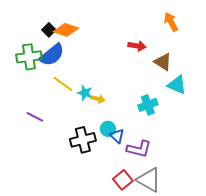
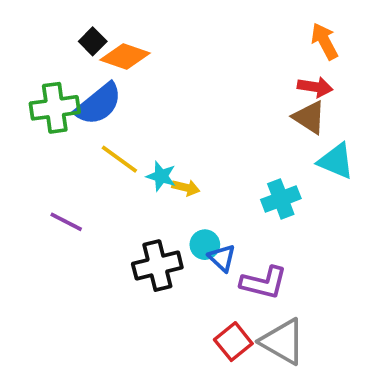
black square: (49, 30) -> (93, 41), moved
red arrow: (137, 46) -> (315, 87), moved

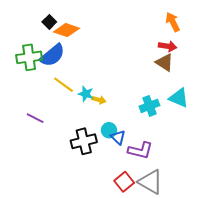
cyan triangle: (336, 161) -> (179, 98), moved

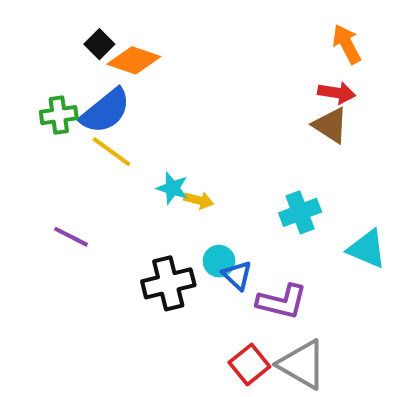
green cross: (29, 57) -> (59, 115), size x0.7
yellow line: (63, 85) -> (112, 152), moved
cyan triangle: (179, 98) -> (367, 249), moved

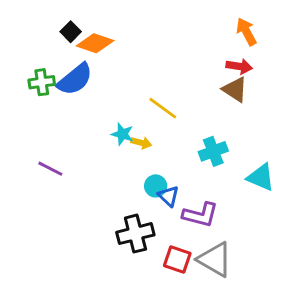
yellow line: (112, 152) -> (163, 108), moved
black cross: (168, 283) -> (135, 234), moved
red square: (249, 364) -> (177, 259), turned -32

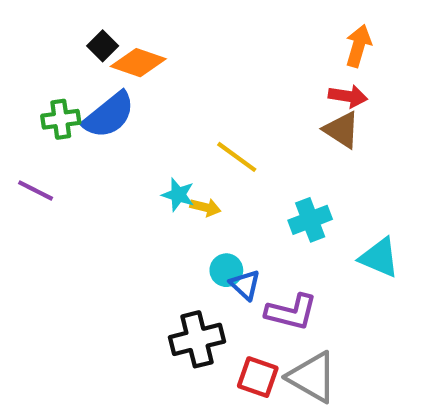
orange arrow: (246, 32) -> (358, 46), turned 44
purple line: (50, 169) -> (36, 191), moved

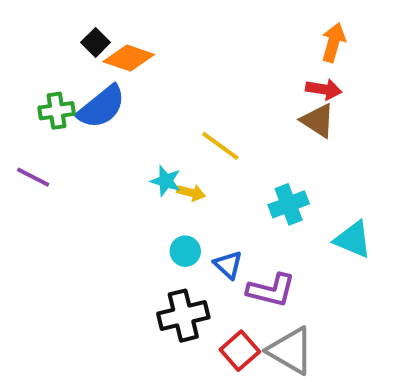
cyan circle: (226, 270) -> (185, 251), moved
red square: (258, 377) -> (240, 351), turned 30

